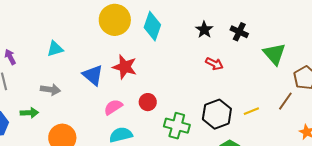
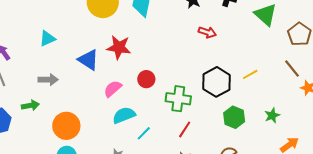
brown line: (285, 101) -> (292, 69), moved, turned -66

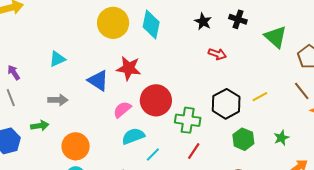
red circle: (146, 79) -> (156, 100), size x1.8

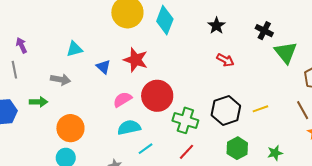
black cross: (238, 19) -> (264, 31), moved
cyan triangle: (57, 59) -> (74, 49), moved
blue triangle: (98, 80) -> (103, 67), size x0.7

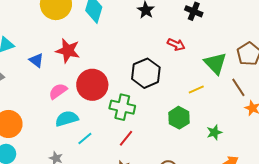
green triangle: (286, 53) -> (215, 63), moved
red arrow: (225, 60) -> (176, 45), moved
black hexagon: (226, 110) -> (146, 73), moved
green hexagon: (237, 148) -> (179, 118), moved

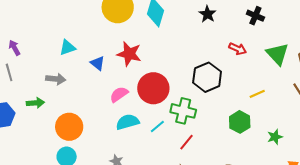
green triangle: (215, 63) -> (277, 54), moved
cyan line: (85, 138) -> (157, 127), moved

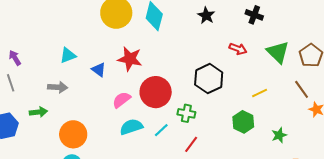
green cross: (183, 111) -> (186, 113), size x0.7

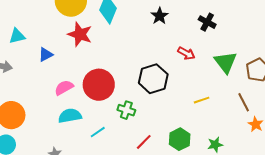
red star: (130, 59) -> (80, 34), moved
blue triangle: (99, 70) -> (46, 54), turned 49
green hexagon: (243, 122) -> (180, 139), moved
cyan line: (161, 130) -> (98, 132), moved
red line: (191, 144) -> (144, 142), moved

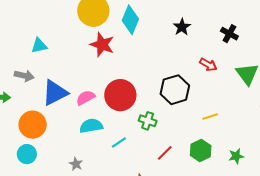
blue triangle: (46, 54) -> (55, 93), moved, size x1.8
yellow line: (202, 100) -> (210, 117), moved

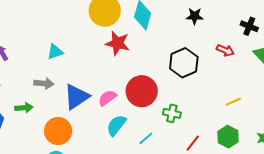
black star: (182, 27) -> (195, 16), turned -30
black cross: (229, 34) -> (249, 26), moved
black hexagon: (175, 90) -> (184, 63), moved
cyan semicircle: (91, 126) -> (116, 125), turned -35

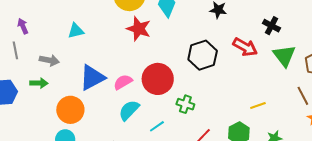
red arrow: (225, 50) -> (245, 47), size x1.4
gray arrow: (44, 83) -> (49, 60), moved
yellow line: (233, 102) -> (258, 106), moved

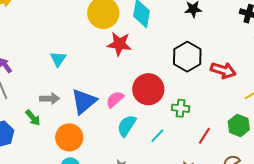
cyan triangle: (76, 31) -> (58, 59), turned -30
red arrow: (245, 47) -> (223, 70), moved
gray arrow: (49, 60) -> (50, 99), moved
green arrow: (39, 83) -> (33, 118), turned 60

